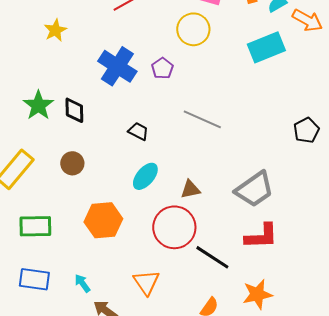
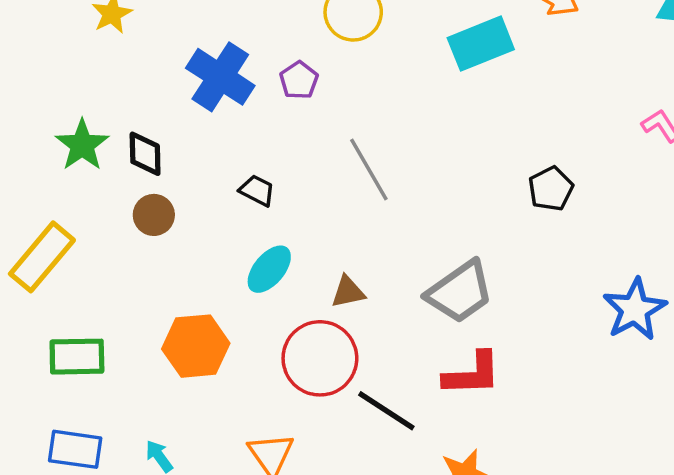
gray line: (202, 119) -> (369, 169), turned 36
brown circle: (72, 163) -> (154, 215), moved

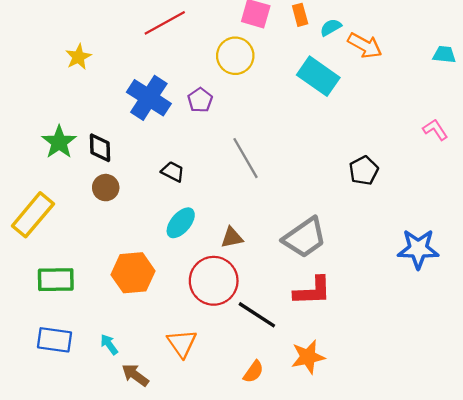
cyan rectangle: (481, 44) -> (318, 76), turned 57
blue star: (635, 309) -> (418, 249), turned 30

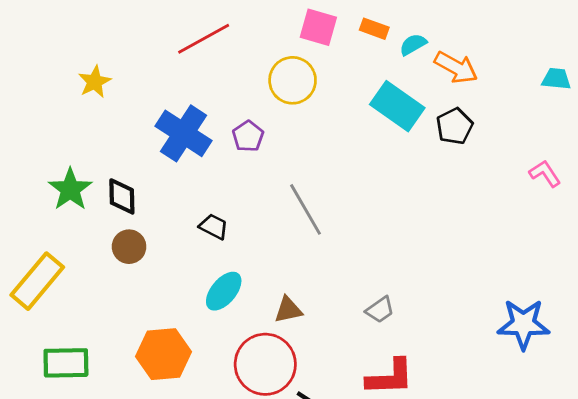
orange rectangle: (300, 15) -> (374, 29), turned -55
black pentagon: (364, 171) -> (455, 126), moved
gray trapezoid: (305, 238) -> (380, 310), size x0.5

